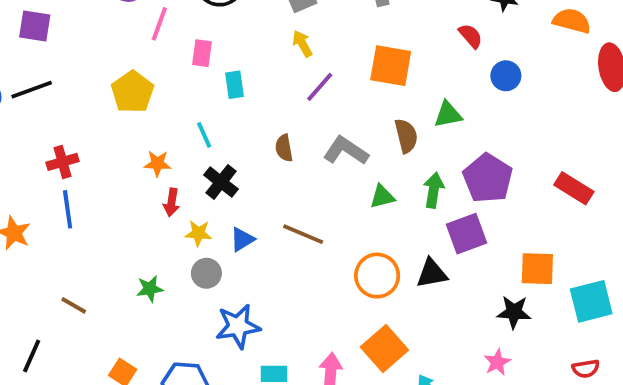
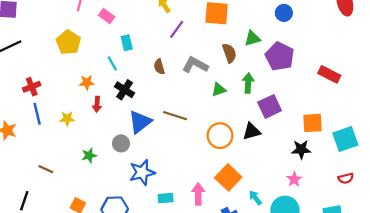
pink rectangle: (202, 53) -> (107, 16), turned -56
cyan rectangle: (234, 85) -> (127, 43), moved
purple pentagon: (488, 178) -> (280, 56), moved
yellow star: (198, 233) -> (67, 119), moved
blue triangle: (242, 239) -> (140, 122), size x1.6

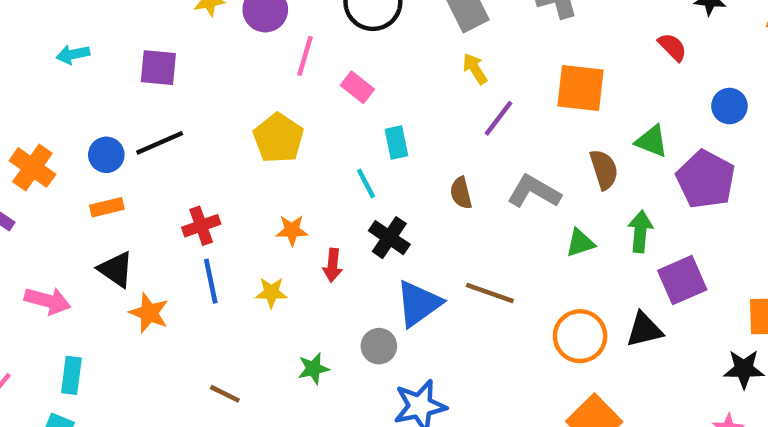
blue circle: (284, 13) -> (729, 106), moved
green triangle: (252, 38) -> (652, 141), turned 36
orange star: (87, 82) -> (292, 230), moved

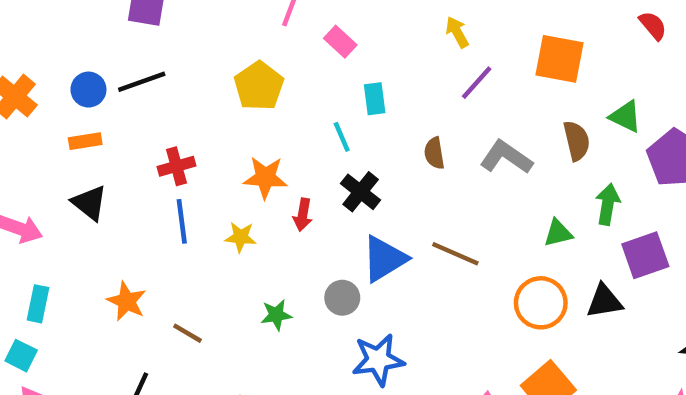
orange star: (292, 230) -> (265, 177), size x1.4
green triangle: (580, 243) -> (558, 233), moved
orange star: (149, 313) -> (127, 301), moved

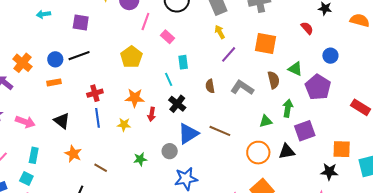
black triangle: (89, 203) -> (62, 121), moved

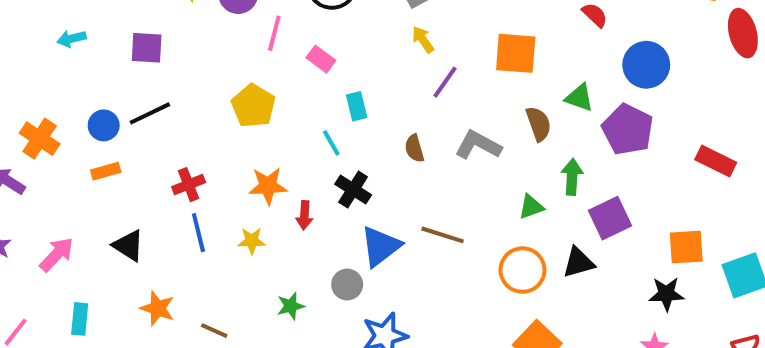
blue circle: (330, 56) -> (646, 65), size x1.5
pink arrow: (25, 122) -> (57, 254), turned -60

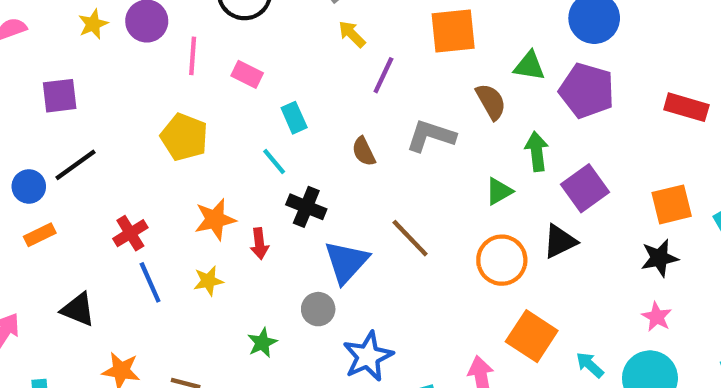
brown line: (443, 235) -> (410, 238), turned 39

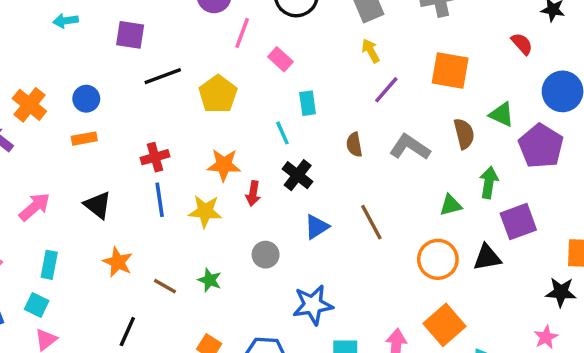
black line: (76, 165) -> (163, 76), moved
blue triangle: (346, 262) -> (317, 227), size x0.7
yellow star: (208, 281) -> (205, 211), size x1.4
gray circle: (318, 309) -> (266, 255), moved
green star: (262, 343) -> (210, 280), moved, turned 30

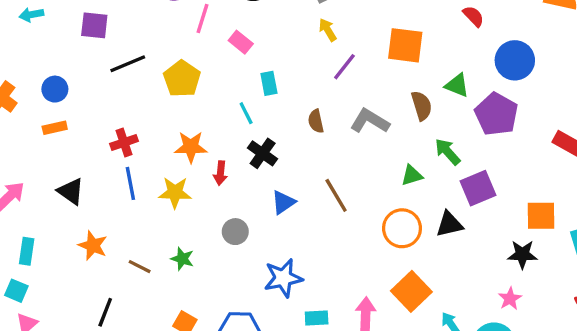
green arrow: (489, 182) -> (448, 152), turned -48

